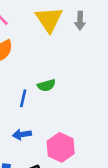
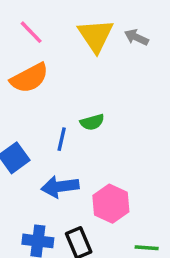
gray arrow: (80, 21) -> (136, 37), turned 114
blue arrow: (22, 134) -> (60, 187), size x1.5

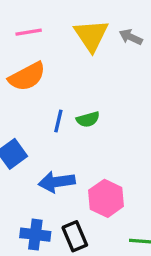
pink line: (31, 32) -> (29, 32), turned -55
blue line: (62, 139) -> (58, 121), moved

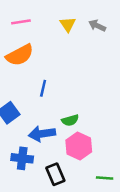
yellow triangle: (91, 35) -> (68, 24), size x0.6
green semicircle: (88, 119) -> (70, 120), moved
blue cross: (35, 235) -> (22, 158), moved

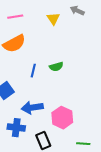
gray arrow: (97, 26) -> (77, 11), moved
green semicircle: (70, 120) -> (56, 67), moved

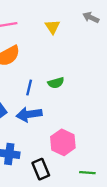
gray arrow: (77, 11) -> (91, 17), moved
blue arrow: (32, 108) -> (29, 114), moved

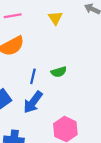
blue arrow: (29, 114) -> (33, 102), turned -45

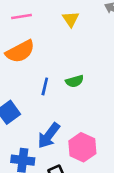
blue arrow: (33, 102) -> (49, 136), moved

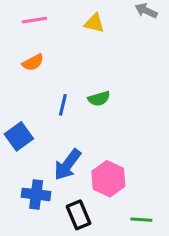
yellow triangle: (71, 19) -> (94, 23), turned -42
orange semicircle: (20, 51) -> (33, 62), size x0.6

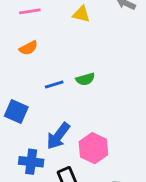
blue line: (63, 105) -> (54, 85), turned 60
blue square: (19, 136) -> (16, 112), turned -30

